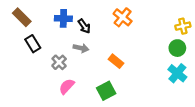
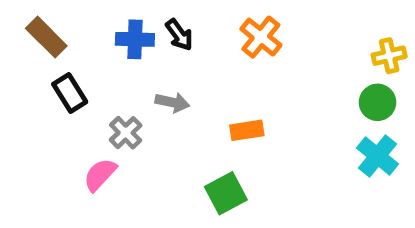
black arrow: (84, 26) -> (179, 35), moved
orange rectangle: (116, 61) -> (247, 130), turned -48
pink semicircle: (67, 86) -> (100, 175), moved

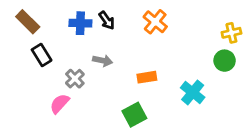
cyan cross: (377, 156) -> (193, 92), moved

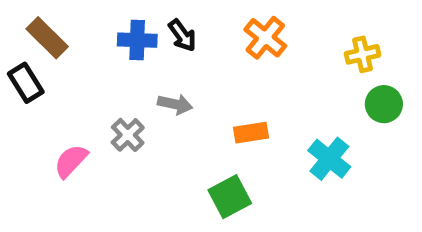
yellow cross: (231, 33) -> (363, 54), moved
black rectangle: (42, 55) -> (26, 83), moved
pink semicircle: (60, 104) -> (71, 161), moved

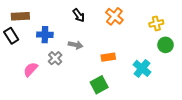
brown rectangle: (47, 38) -> (20, 16), turned -48
blue cross: (137, 40) -> (45, 35), moved

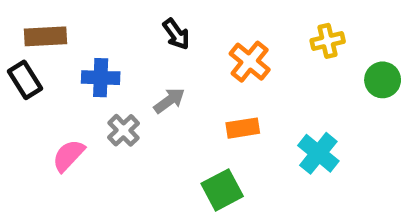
orange cross: (114, 16) -> (250, 62), moved
yellow cross: (156, 23) -> (328, 41), moved
gray arrow: (76, 45) -> (169, 101), turned -48
green circle: (165, 45) -> (383, 80), moved

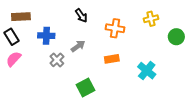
orange cross: (250, 62) -> (115, 28), turned -30
pink semicircle: (68, 156) -> (14, 59), moved
green square: (222, 190) -> (85, 87), moved

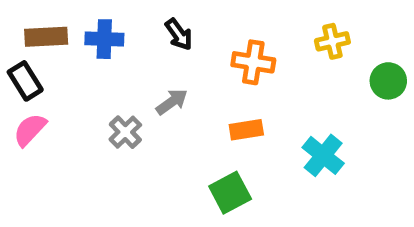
blue cross: (46, 36) -> (104, 39), moved
green square: (85, 87) -> (230, 193), moved

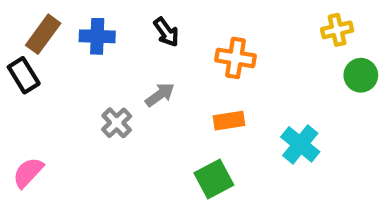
brown rectangle: (46, 37) -> (43, 34), turned -51
yellow cross: (332, 41) -> (337, 30), moved
pink semicircle: (30, 130) -> (28, 172), moved

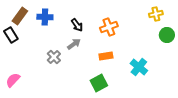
black arrow: (166, 32) -> (77, 25), moved
orange cross: (235, 58) -> (109, 27), turned -30

